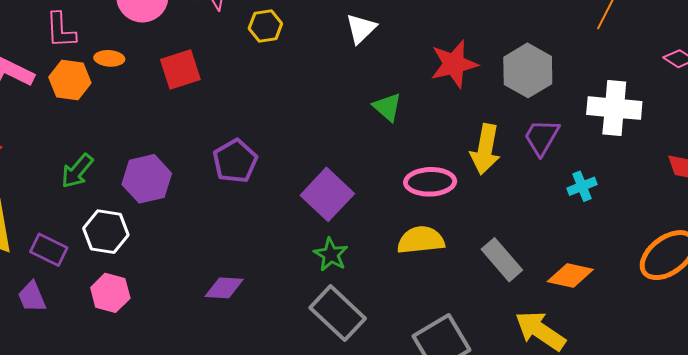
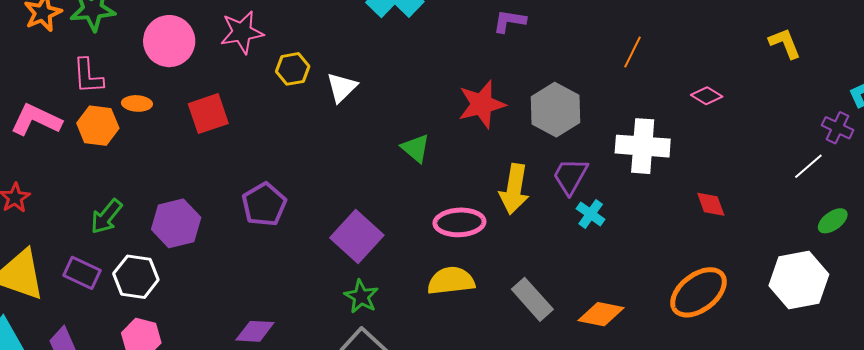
white triangle: (361, 29) -> (342, 87), moved
cyan cross: (582, 186) -> (591, 214), moved, turned -32
purple rectangle: (49, 250) -> (82, 273), moved

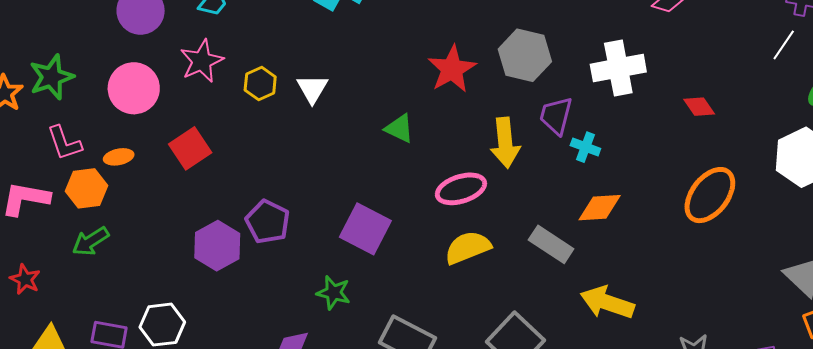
green arrow: (106, 216) -> (91, 241), moved, turned 33
purple hexagon: (176, 223) -> (217, 246), moved
green star: (361, 297) -> (334, 293), moved
orange diamond: (601, 314) -> (600, 208), moved

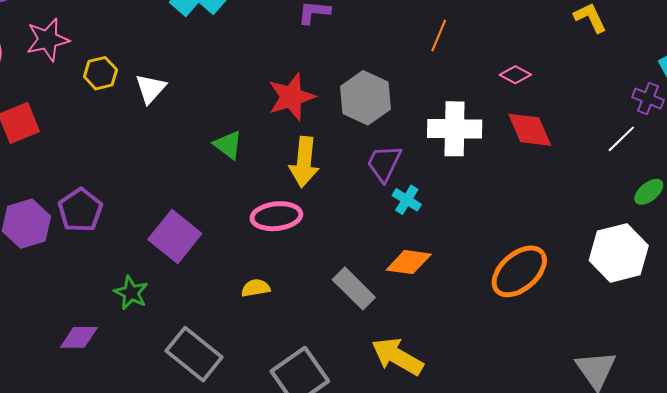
red diamond: (699, 107) -> (530, 130), moved, size x1.5
yellow arrow: (505, 143) -> (304, 162), moved
yellow semicircle: (468, 248) -> (256, 288), moved, size x0.6

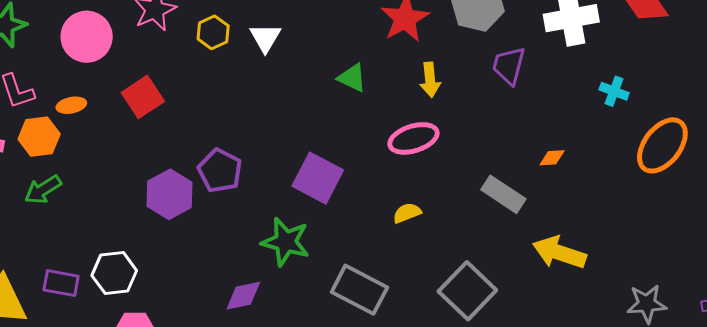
yellow arrow: (304, 162) -> (430, 80), size x0.7
cyan cross: (407, 200) -> (614, 91), moved
orange diamond: (409, 262) -> (552, 158), size x0.6
green star: (131, 293) -> (286, 242), size x1.4

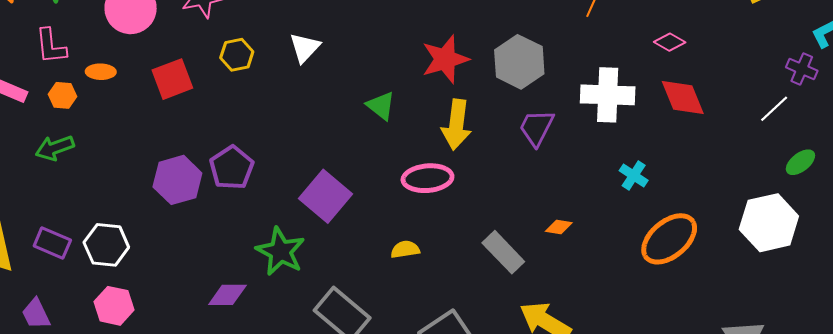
yellow hexagon: (213, 32) -> (237, 55), moved
yellow arrow: (430, 80) -> (456, 125), size x1.4
orange hexagon: (39, 137) -> (62, 95), size x0.7

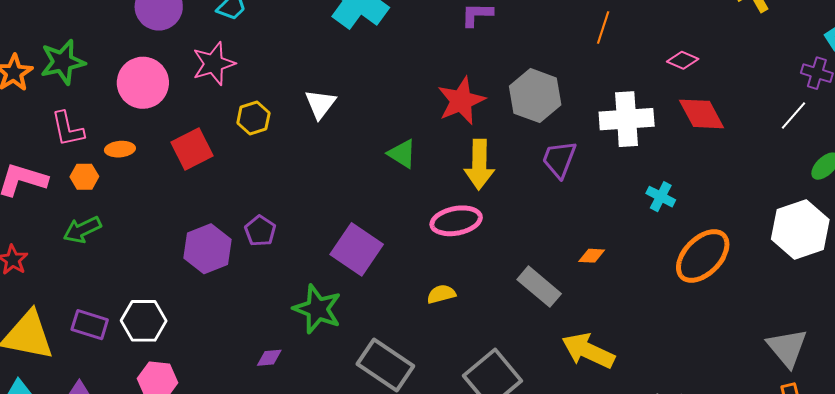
purple pentagon: (232, 168) -> (260, 231), size x0.7
purple diamond: (227, 295) -> (269, 358), size x0.7

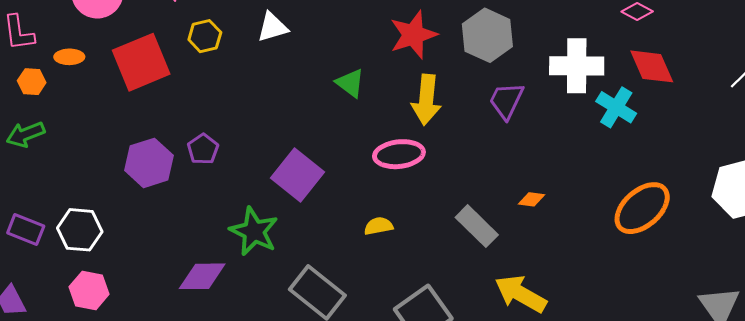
white triangle: (320, 104) -> (272, 27), turned 32
red square: (192, 149) -> (141, 62), size x1.4
cyan cross: (661, 197) -> (616, 107), moved, size x1.4
purple diamond: (269, 358) -> (202, 276), size x1.8

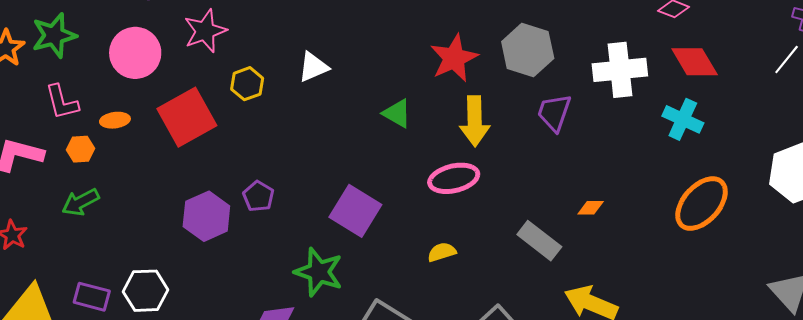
cyan cross: (616, 107) -> (683, 119), moved

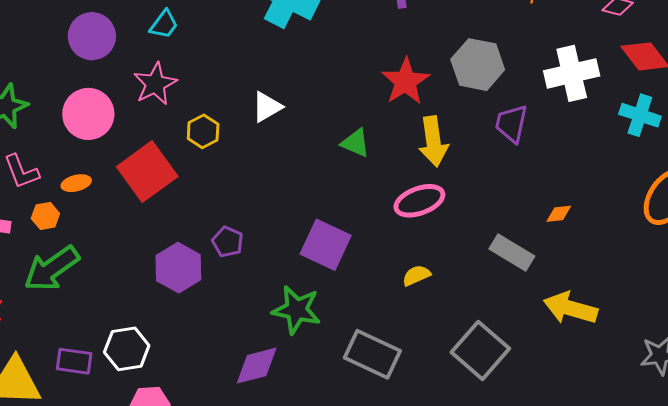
green arrow: (80, 202) -> (52, 269), size x1.5

